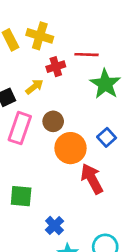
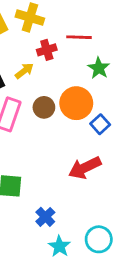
green star: (105, 84) -> (99, 68), size x0.7
orange circle: (70, 148) -> (76, 103), moved
red arrow: (92, 179) -> (85, 168), turned -88

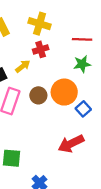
yellow cross: (30, 18) -> (40, 24), moved
red line: (79, 37) -> (82, 39), moved
green star: (99, 68) -> (82, 64), turned 30

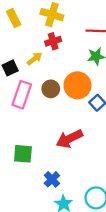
red arrow: (71, 144) -> (69, 139), moved

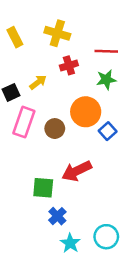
red cross: (53, 41) -> (69, 65), moved
brown circle: (51, 89) -> (55, 129), moved
green square: (23, 154) -> (43, 188), moved

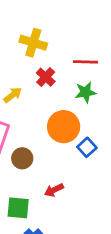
red cross: (69, 65) -> (46, 77), turned -30
brown circle: (55, 129) -> (22, 158), moved
red arrow: (77, 171) -> (54, 190), size x0.6

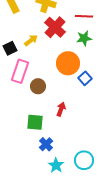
red cross: (46, 77) -> (55, 27), size x1.5
red arrow: (54, 190) -> (61, 109), turned 136

